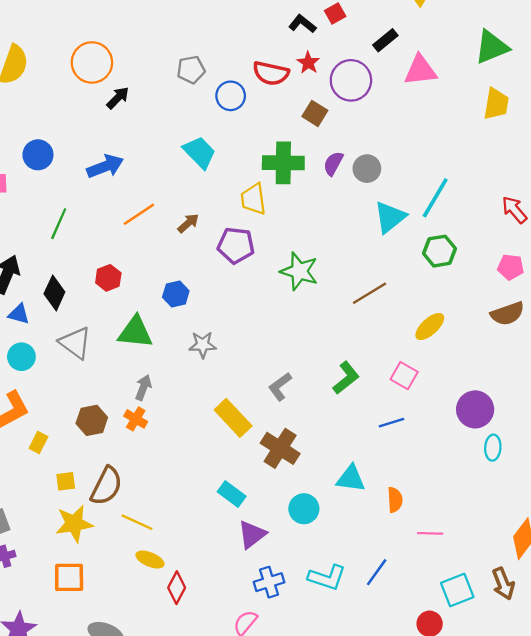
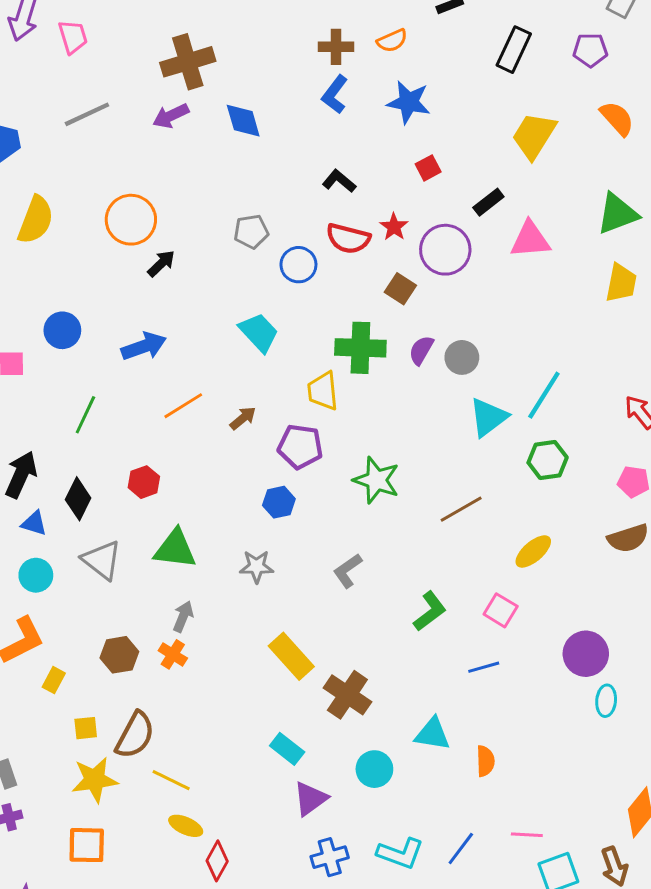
black L-shape: (302, 24) -> (339, 181), moved
blue hexagon: (176, 294) -> (279, 502), moved
gray L-shape: (280, 387) -> (348, 571), moved
pink line: (430, 533) -> (527, 835), moved

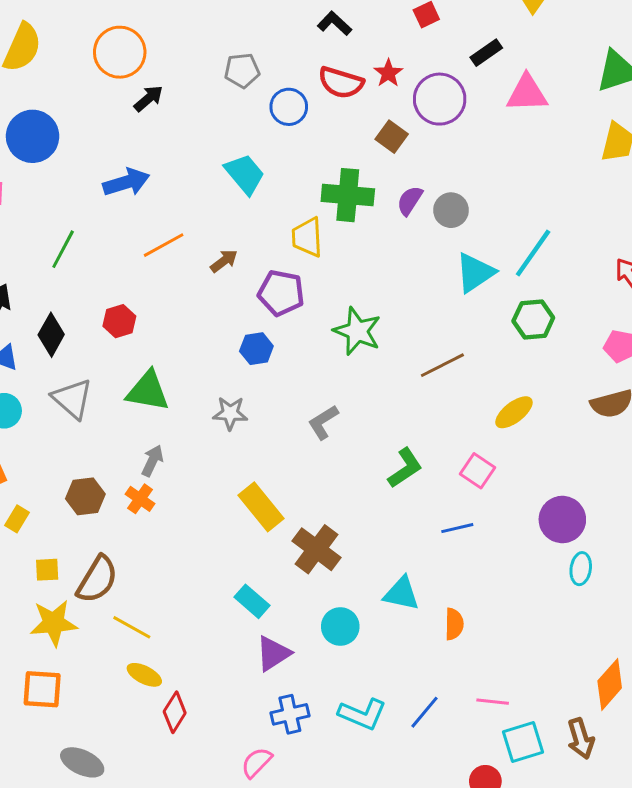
blue circle: (62, 330) -> (33, 136), moved, size x1.4

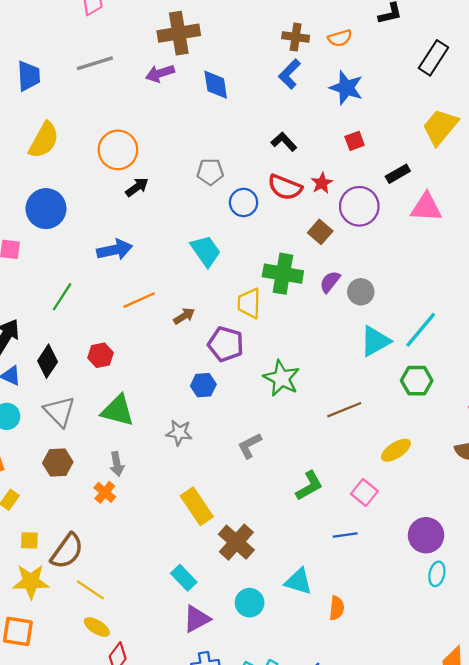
gray arrow: (152, 461) -> (117, 464), turned 140
brown hexagon: (85, 496) -> (58, 463), moved

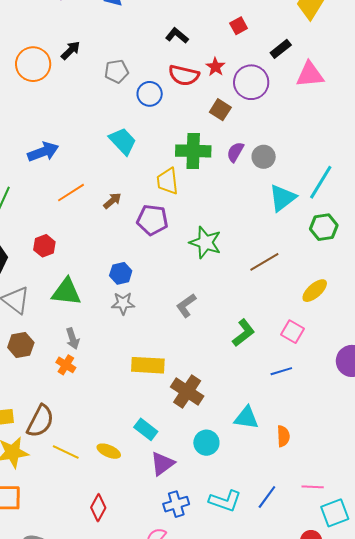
black arrow: (137, 187) -> (71, 50), moved
blue hexagon: (203, 385) -> (121, 273), moved
yellow rectangle: (197, 506) -> (148, 365), turned -44
yellow ellipse: (97, 627) -> (109, 451), moved

